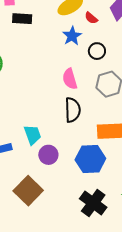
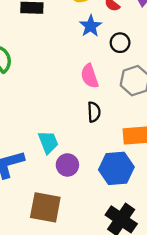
black semicircle: (73, 110) -> (94, 112), size x0.7
brown square: (28, 191) -> (45, 207), turned -32

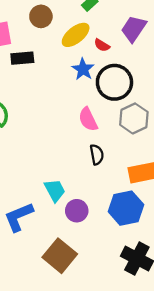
black circle: (120, 43) -> (114, 82), size x1.8
brown square: (45, 207) -> (60, 256), turned 36

